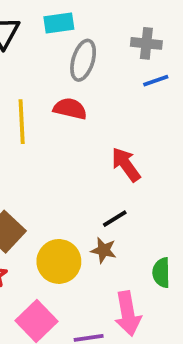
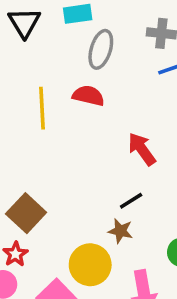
yellow circle: (59, 261) -> (90, 265), moved

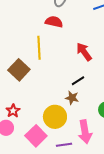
yellow line: (42, 108) -> (39, 48), moved
brown square: (26, 213) -> (19, 70), moved

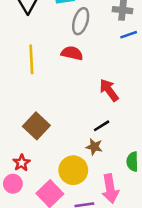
yellow line: (39, 48) -> (31, 59), moved
brown square: (19, 70) -> (36, 126), moved

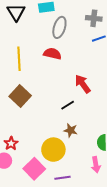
brown square: (36, 126) -> (20, 96), moved
black line: (102, 126) -> (68, 105), moved
pink arrow: (110, 189) -> (96, 165), moved, size x0.7

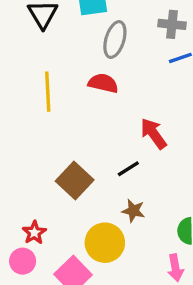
brown square: (20, 96) -> (75, 181), moved

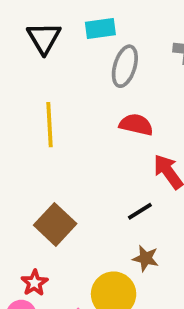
red semicircle: (103, 83) -> (136, 125), moved
brown square: (75, 181) -> (55, 224), moved

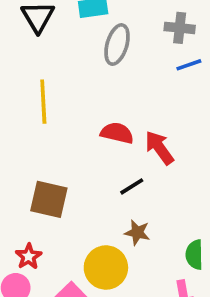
red semicircle: (136, 125) -> (117, 133), moved
brown square: (55, 224) -> (49, 199), turned -30

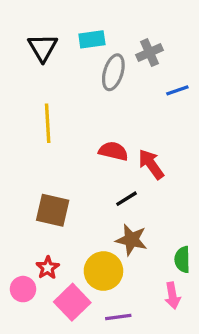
gray cross: (180, 28) -> (149, 53), moved, turned -30
brown star: (137, 232) -> (131, 240), size x1.4
red star: (29, 256) -> (48, 268), moved

